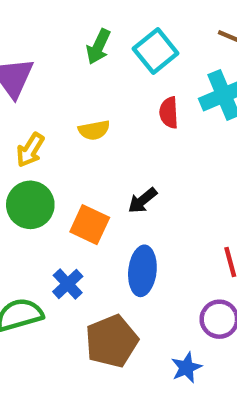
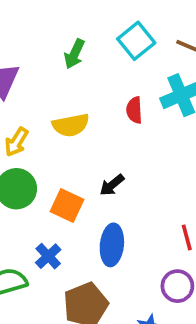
cyan square: (156, 51) -> (136, 41), moved
yellow semicircle: (94, 130) -> (71, 125), size x1.4

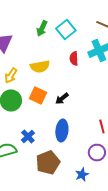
cyan square: (136, 41) -> (66, 30), moved
orange square: (67, 206) -> (38, 96), moved

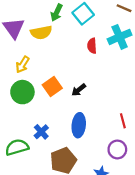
yellow semicircle: (40, 66) -> (41, 33), moved
orange square: (38, 96) -> (52, 87), turned 30

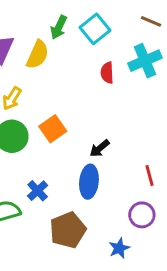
yellow semicircle: (41, 33) -> (38, 55), turned -55
black arrow: (79, 90) -> (100, 148), moved

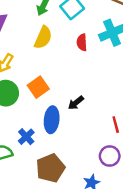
yellow semicircle: (38, 55) -> (43, 38), moved
blue ellipse: (89, 182) -> (52, 120), moved

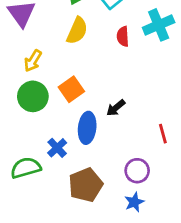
purple circle: (110, 156) -> (137, 171), moved

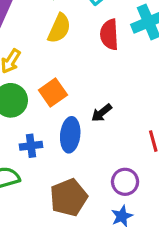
red semicircle: (123, 36) -> (109, 35), size x1.4
blue cross: (57, 148) -> (31, 146), moved, turned 36

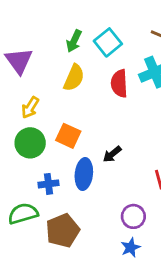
orange square: (53, 92) -> (68, 136), turned -30
brown pentagon: (69, 197) -> (63, 231), moved

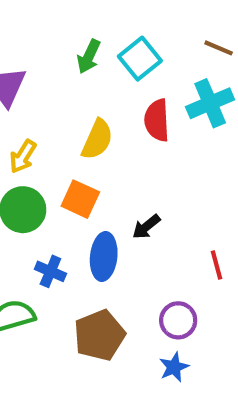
yellow semicircle: (74, 78) -> (97, 139), moved
blue cross: (48, 184) -> (50, 271), turned 30
brown pentagon: (63, 231) -> (99, 335), moved

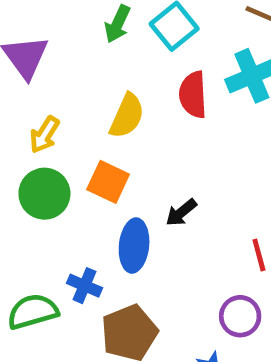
blue cross: (50, 271) -> (85, 286), moved
purple circle: (178, 320) -> (240, 316), moved

